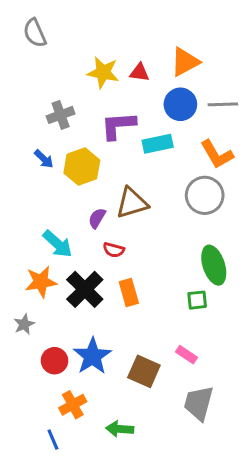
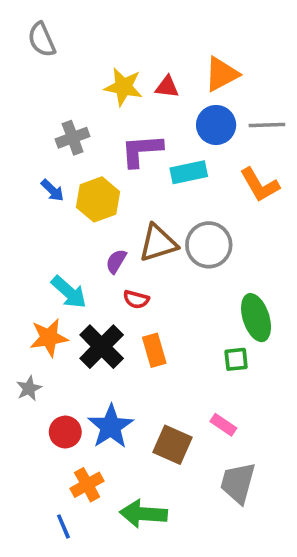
gray circle: (205, 195) -> (209, 245), moved
green arrow: (120, 429) -> (143, 514), size x1.4

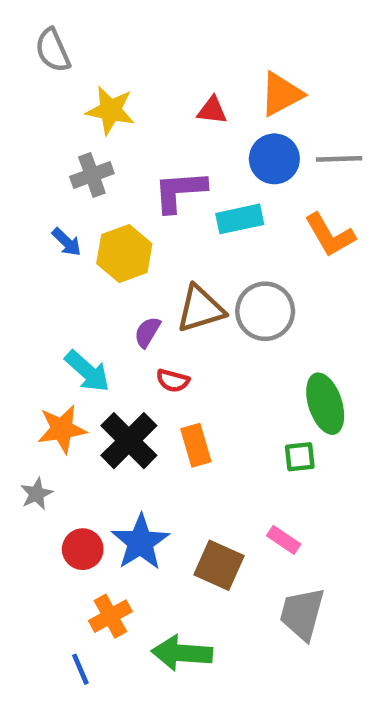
yellow star: (123, 87) -> (110, 110), moved

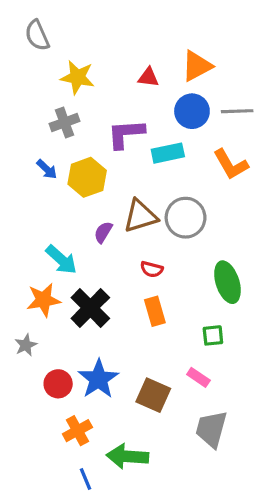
red semicircle: (173, 381) -> (152, 269), moved
orange rectangle: (196, 445) -> (155, 311), moved
green square: (300, 457) -> (213, 335), moved
blue line: (80, 669) -> (86, 479), moved

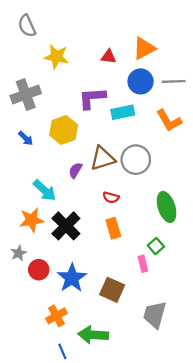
gray cross: (65, 122) -> (26, 94), moved, size x1.4
blue arrow: (47, 169) -> (26, 138), moved
green square: (213, 335) -> (156, 246), turned -35
pink rectangle: (198, 377) -> (143, 264), moved, turned 42
red circle: (58, 384) -> (39, 270), moved

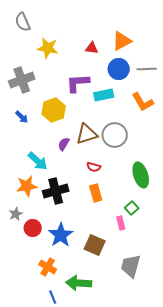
black cross: (66, 226) -> (56, 191), turned 30
orange cross: (56, 316) -> (48, 267), turned -30

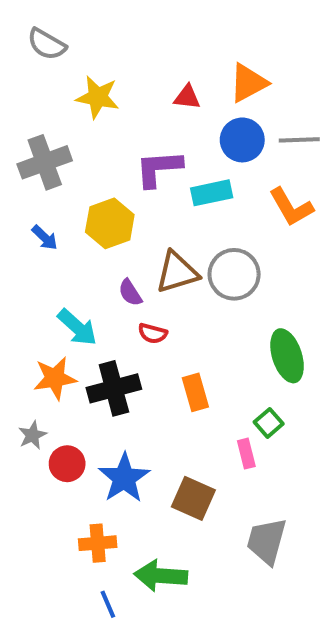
gray semicircle: (23, 22) -> (47, 44), turned -36
purple semicircle: (64, 144) -> (130, 293), turned -64
red semicircle: (94, 167) -> (153, 333), moved
orange cross: (48, 267) -> (98, 543), turned -36

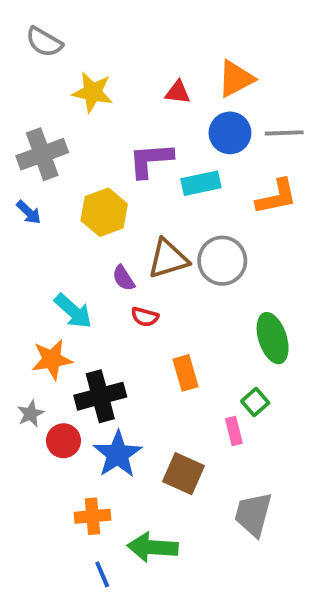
orange L-shape: (291, 207) -> (276, 197), turned -72
blue arrow: (45, 238) -> (29, 212), moved
black cross: (114, 388) -> (100, 396), moved

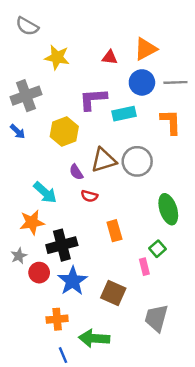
orange L-shape: (276, 197) -> (171, 122), turned -80

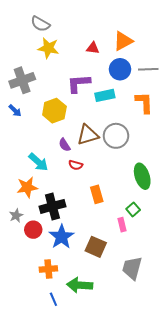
gray semicircle: (27, 26) -> (40, 24), moved

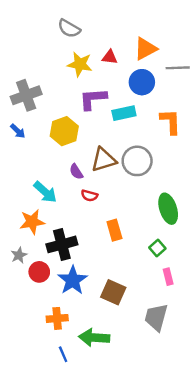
gray semicircle: (40, 24) -> (69, 28), moved
yellow star: (48, 48) -> (80, 64), moved
gray line: (148, 69) -> (178, 68), moved
pink rectangle: (122, 225) -> (168, 277), moved

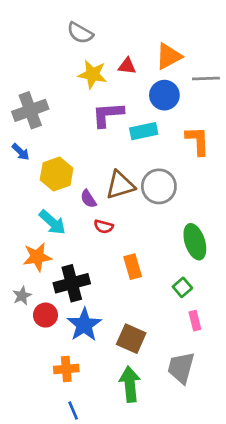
yellow hexagon: (64, 131) -> (57, 174), moved
green arrow: (94, 338) -> (130, 384), moved, turned 80

